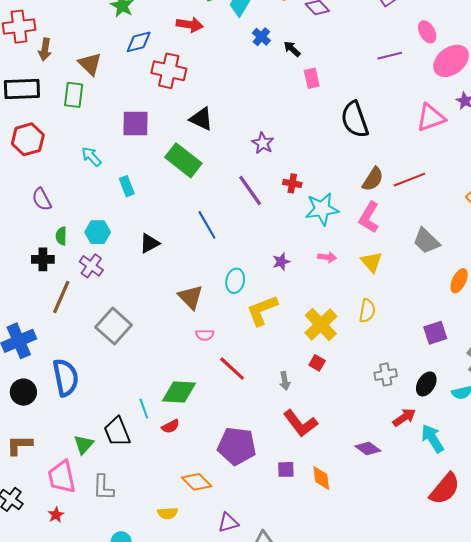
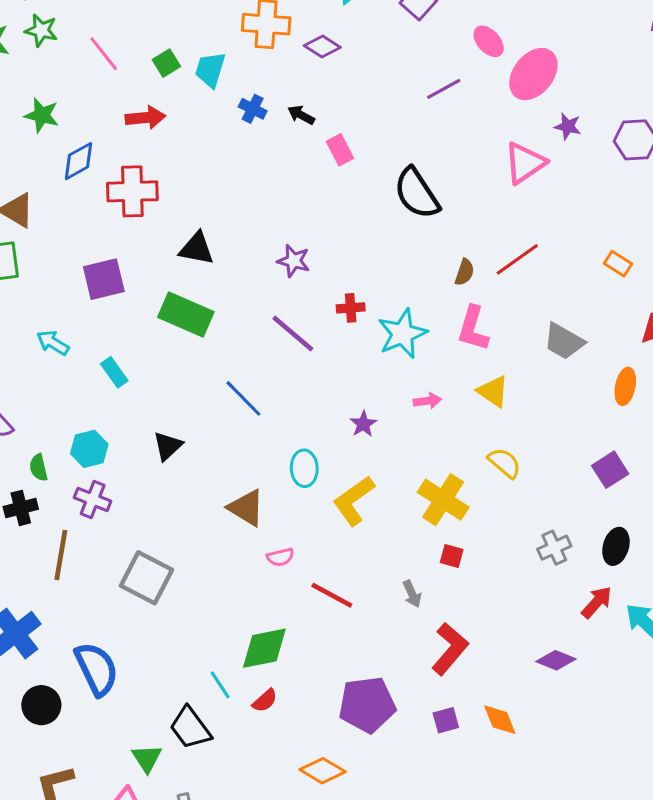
brown semicircle: (373, 179) -> (464, 272), size x0.7
yellow semicircle: (367, 311) -> (504, 463), turned -45
red L-shape: (300, 423) -> (450, 649), turned -88

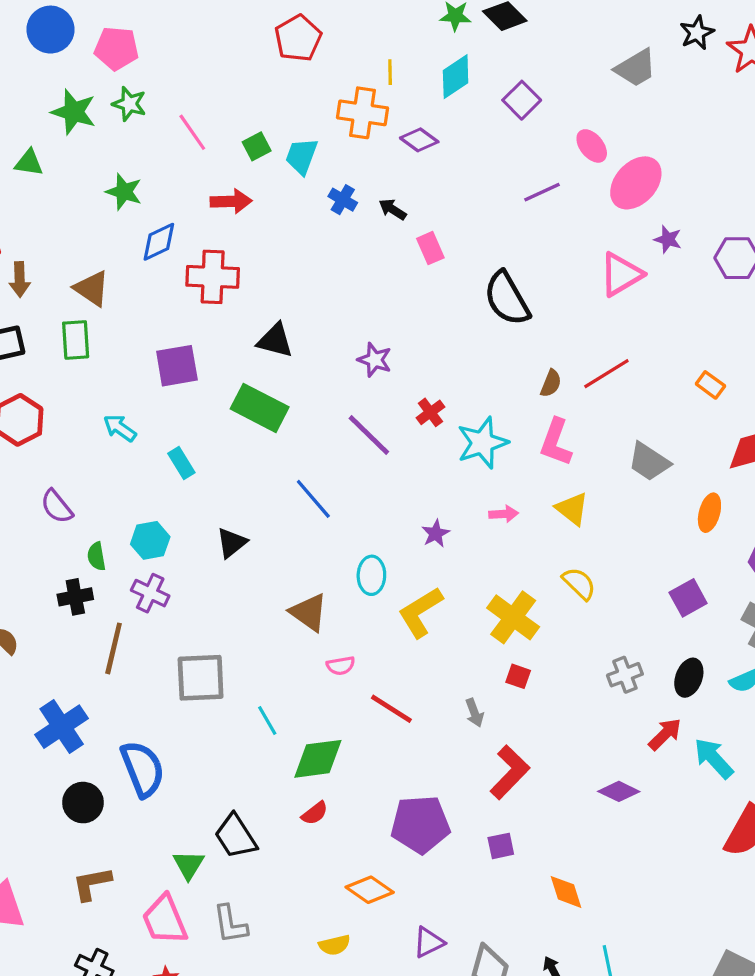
red cross: (351, 308) -> (430, 412), turned -36
gray square: (146, 578) -> (201, 678), turned -34
cyan line: (220, 685) -> (267, 720), moved
orange diamond: (500, 720) -> (566, 892), moved

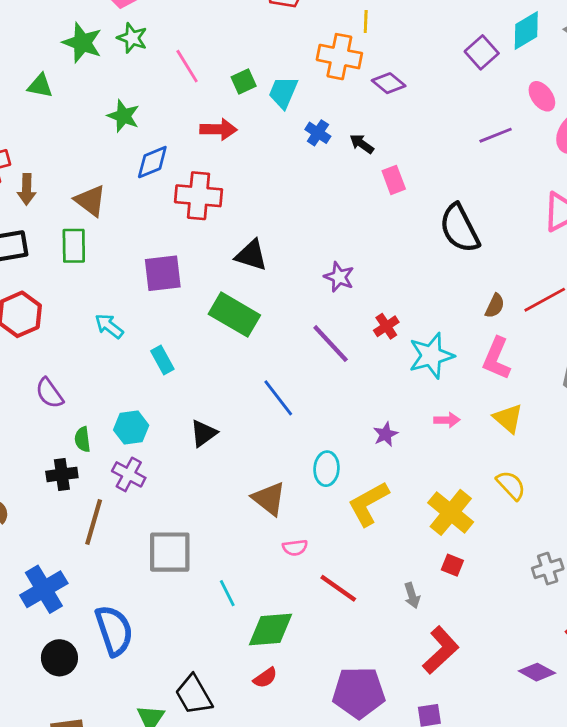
cyan diamond: (456, 77) -> (526, 31), moved

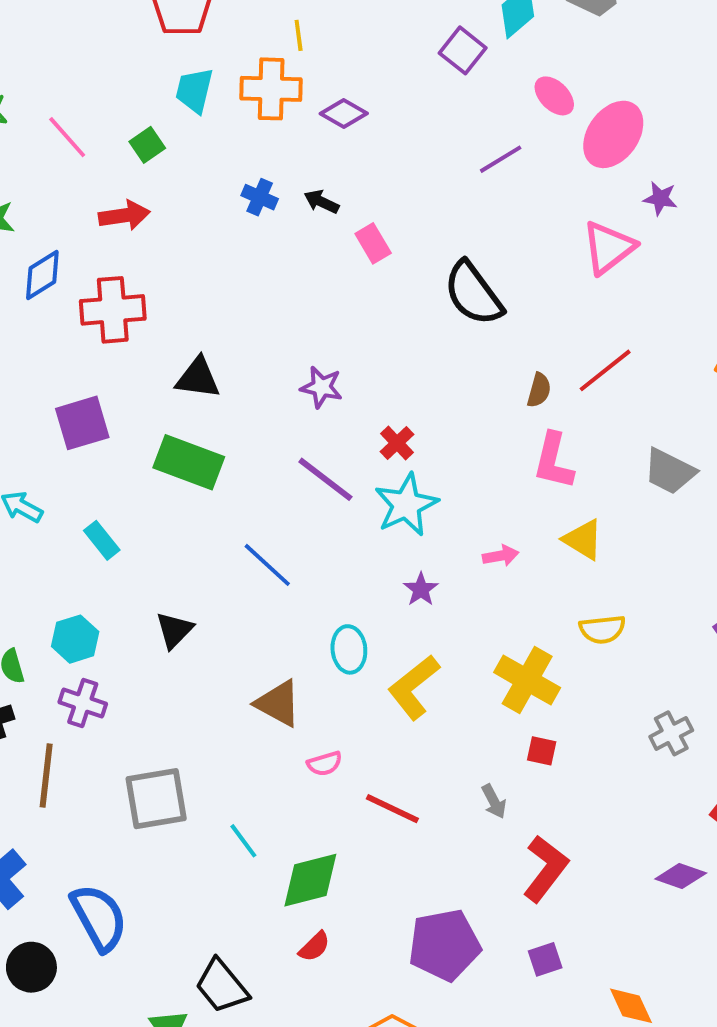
cyan trapezoid: (283, 92) -> (194, 91), moved
cyan star: (431, 356) -> (406, 505), moved
yellow semicircle: (511, 485) -> (602, 629), turned 136

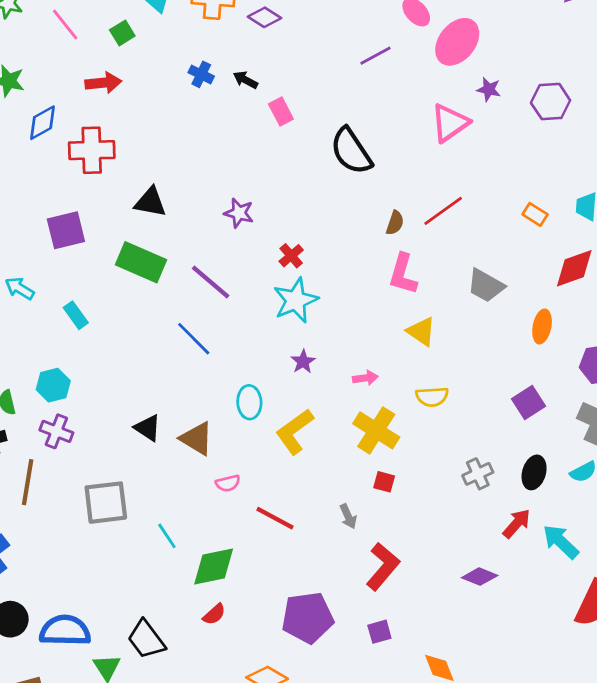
purple line: (325, 479) -> (211, 282), moved
pink arrow: (501, 556) -> (365, 378), moved
black triangle: (174, 630) -> (148, 428), moved, turned -44
blue semicircle: (99, 918) -> (65, 631), moved, turned -63

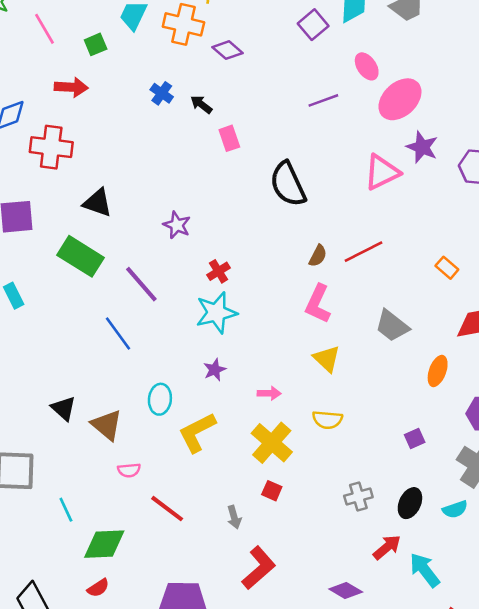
purple star: (489, 89) -> (422, 147), size x1.4
purple square: (528, 403) -> (415, 439), size x0.7

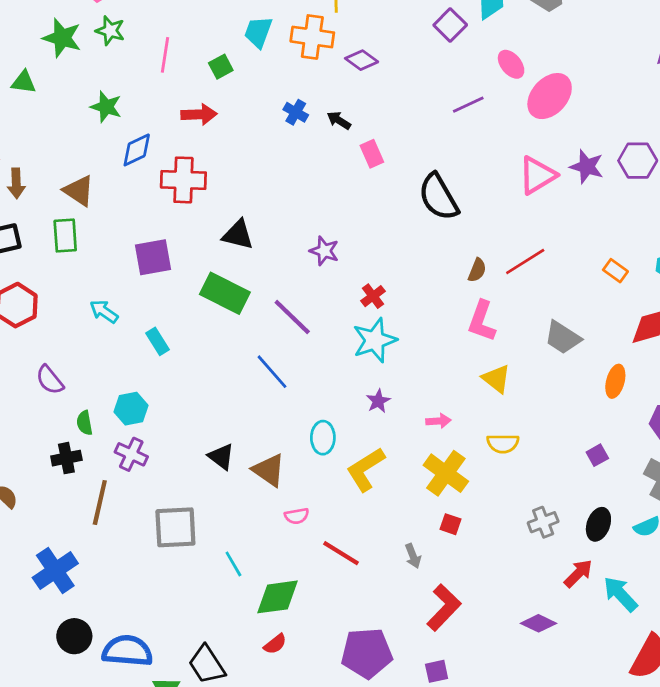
pink line: (44, 29) -> (165, 55), turned 44
purple star: (422, 147) -> (587, 167), moved

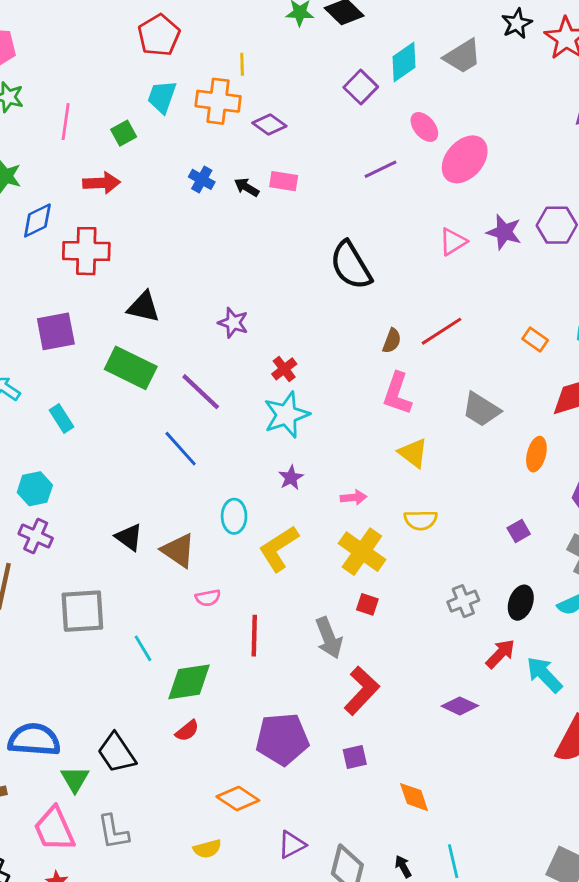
pink rectangle: (372, 154) -> (284, 181), moved, turned -56
pink triangle: (537, 175) -> (453, 242), size x0.7
red line: (341, 553) -> (254, 636), turned 60
gray arrow: (413, 556) -> (329, 638), size x1.6

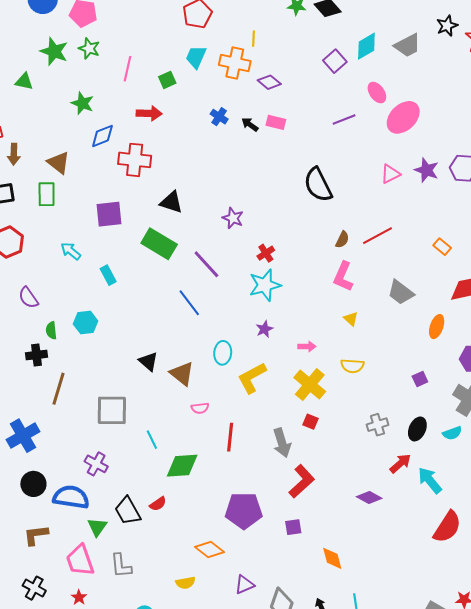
yellow triangle: (413, 453) -> (351, 319), size x0.7
purple cross: (36, 536) -> (96, 464), moved
red semicircle: (187, 731) -> (158, 504), moved

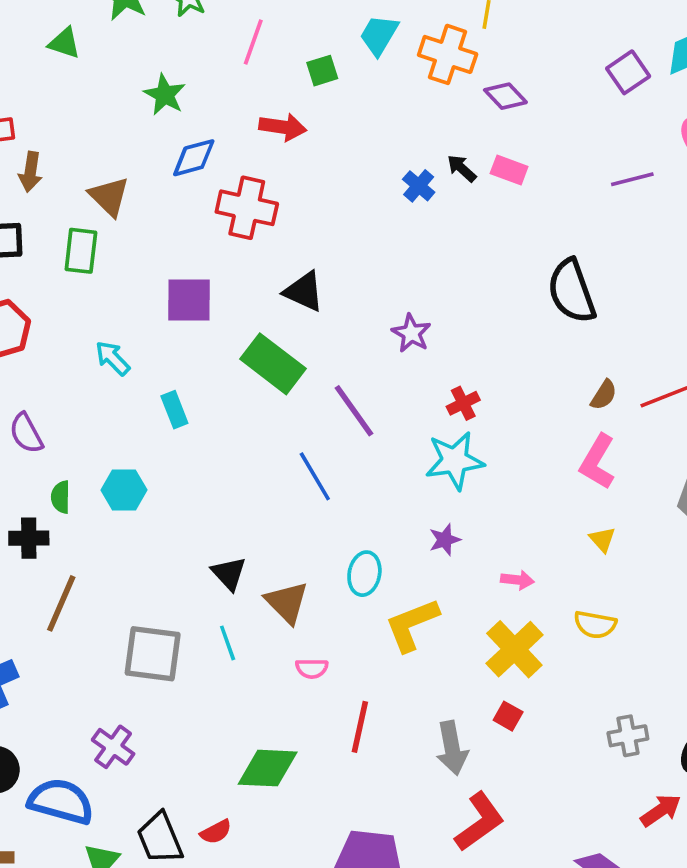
blue cross: (219, 117) -> (419, 186), moved
cyan line: (152, 440) -> (228, 643), moved

